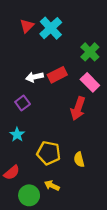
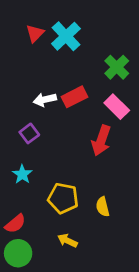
green circle: (29, 195) -> (18, 253), moved

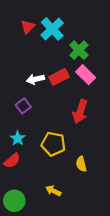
green cross: (117, 67) -> (79, 50), moved
pink rectangle: (117, 107) -> (86, 75), moved
yellow pentagon: (63, 198) -> (53, 144), moved
red semicircle: (15, 224) -> (12, 161), moved

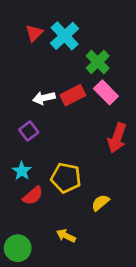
red arrow: (80, 112) -> (117, 138), moved
red semicircle: (12, 161) -> (33, 196), moved
yellow semicircle: (81, 164) -> (100, 203), turned 64

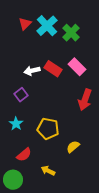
green cross: (98, 62) -> (71, 33), moved
red rectangle: (73, 95) -> (53, 69), turned 60
red semicircle: (33, 196) -> (24, 155), moved

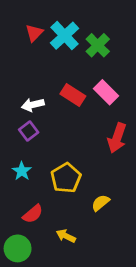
white arrow: (32, 71) -> (33, 105), moved
yellow pentagon: (48, 129) -> (66, 178), turned 30

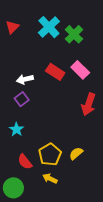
red triangle: (34, 33) -> (12, 27), moved
yellow pentagon: (66, 178) -> (50, 154), moved
red semicircle: (33, 214) -> (25, 162), turned 91

